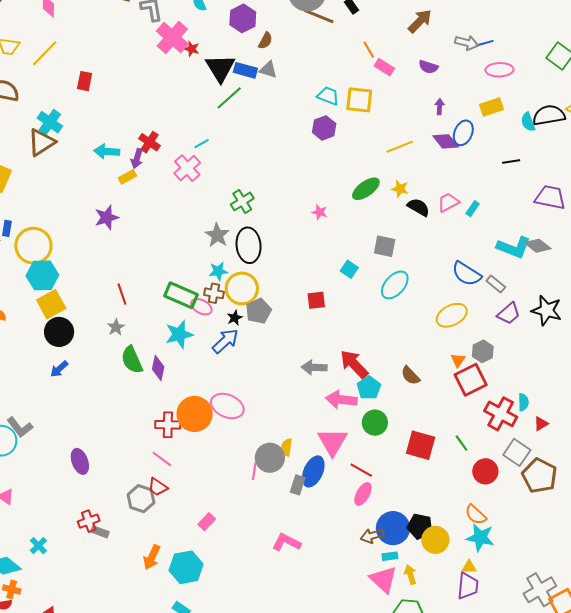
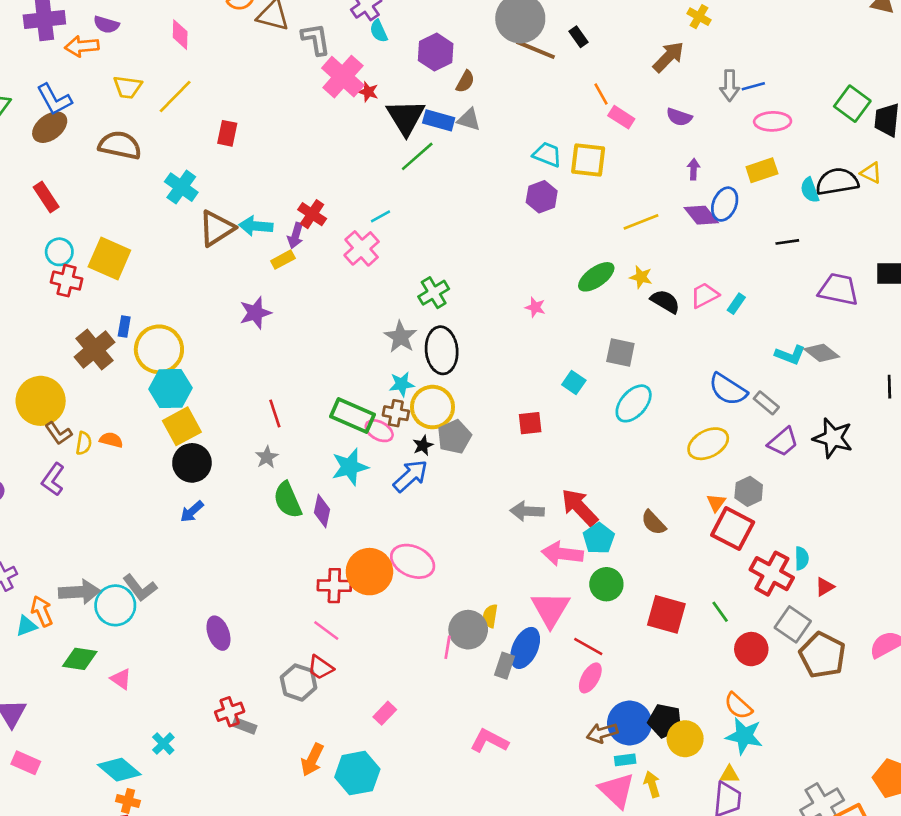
gray arrow: (467, 43) -> (730, 86), turned 75
brown triangle: (41, 142) -> (216, 228), moved
cyan L-shape: (514, 247) -> (790, 355), size x0.7
red square: (471, 380) -> (733, 529), turned -36

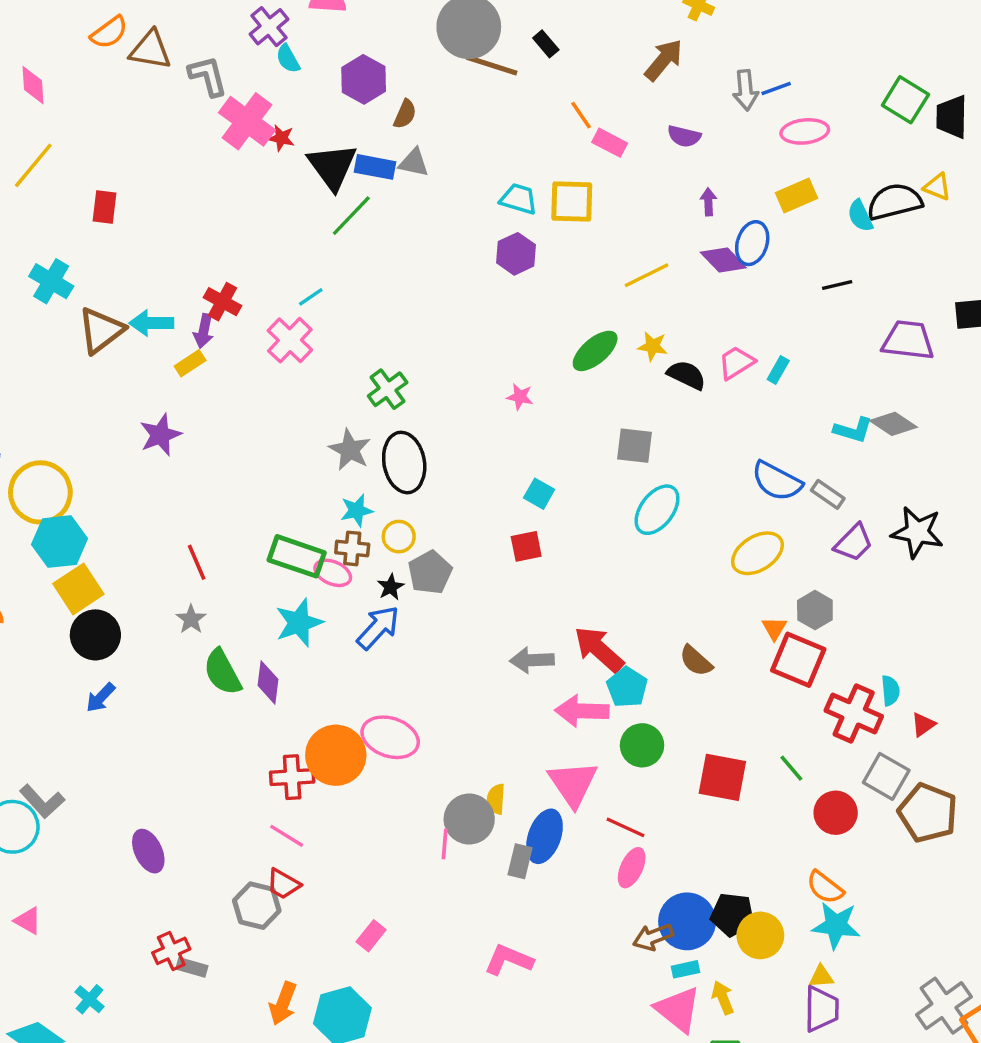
cyan square: (574, 383) -> (539, 494), moved
yellow circle: (432, 407) -> (399, 537), size x0.6

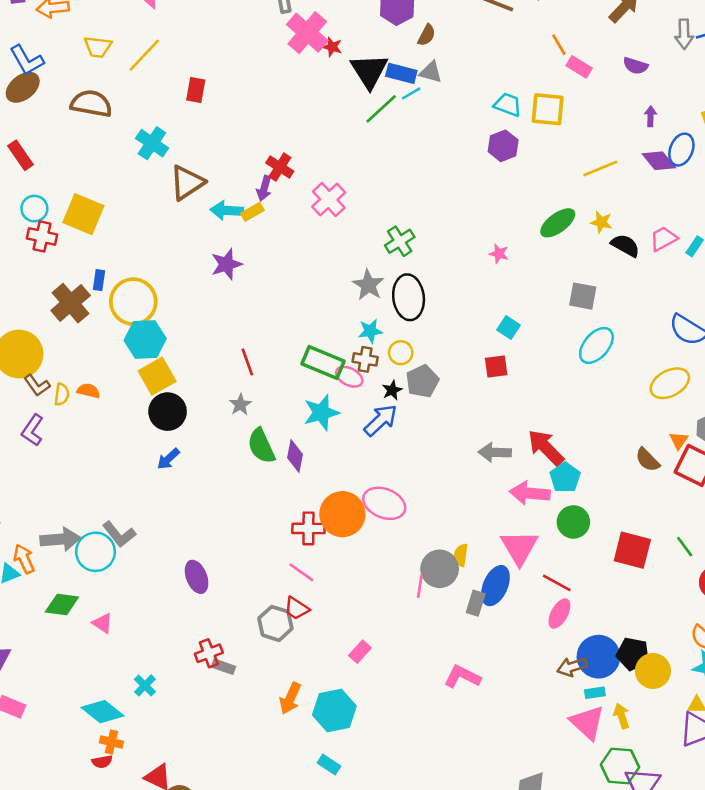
cyan line: (311, 297) -> (411, 93), moved
cyan arrow: (151, 323) -> (227, 210), moved
brown semicircle: (696, 661) -> (648, 460), moved

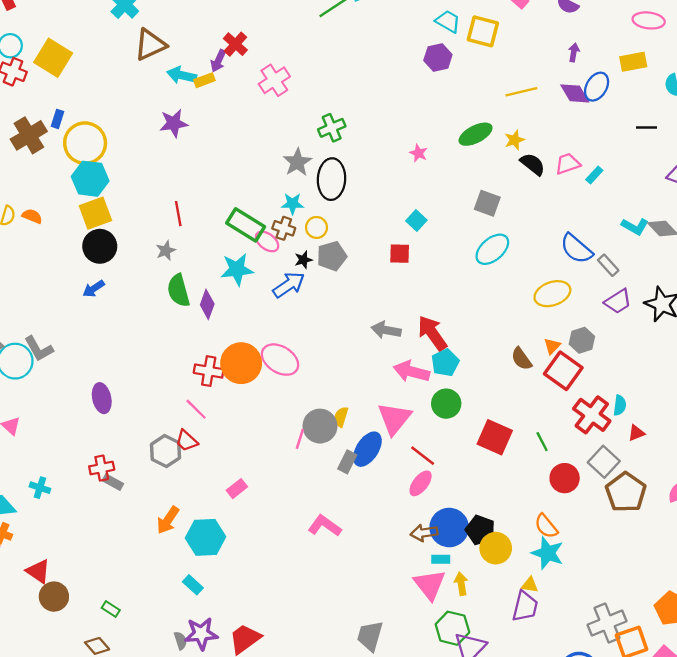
yellow star: (601, 222) -> (514, 140), turned 30
cyan cross: (145, 685) -> (40, 488), turned -36

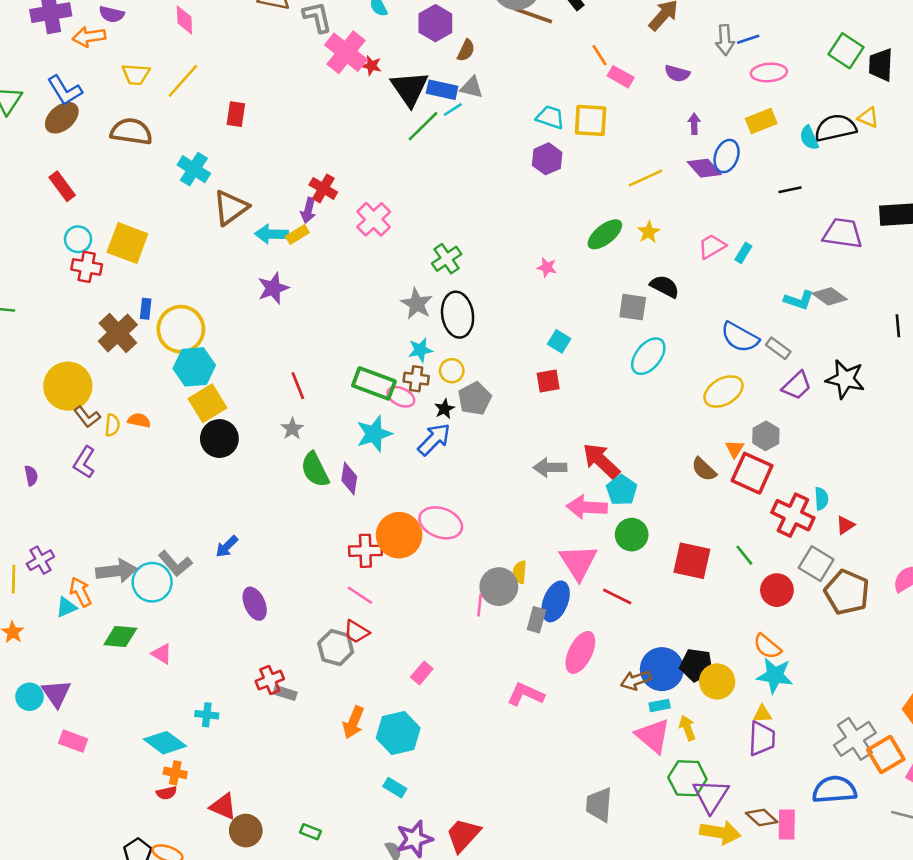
black semicircle: (533, 164) -> (665, 286), moved
blue arrow: (94, 289) -> (227, 546), moved
pink ellipse: (421, 483) -> (580, 652), moved, size x1.4

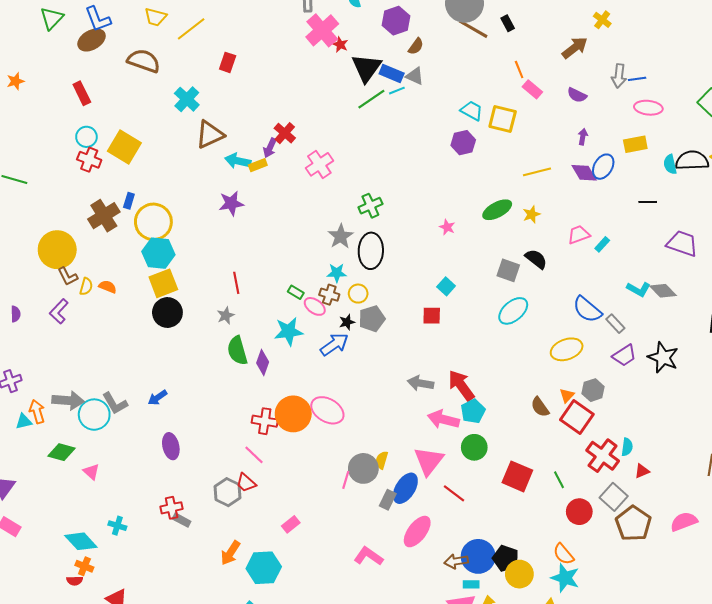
green rectangle: (374, 383) -> (296, 292), size x0.5

